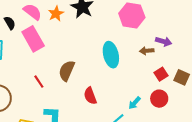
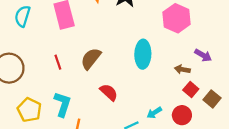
brown arrow: (147, 51) -> (182, 69), moved
red square: (161, 74) -> (191, 89), turned -32
red semicircle: (90, 96) -> (109, 92), turned 138

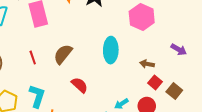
purple arrow: (203, 55) -> (179, 49), moved

